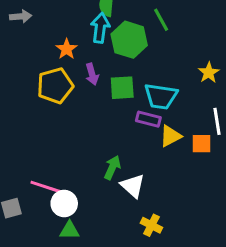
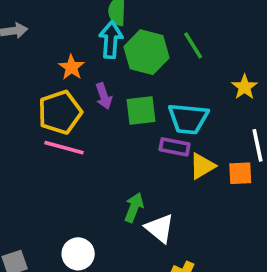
green line: (161, 20) -> (193, 45), moved
pink line: (47, 187) -> (64, 148), moved

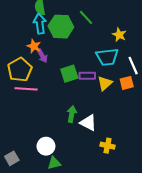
orange star: (71, 67) -> (34, 46), moved
green square: (141, 111) -> (69, 74), moved
cyan trapezoid: (188, 119) -> (107, 57), moved

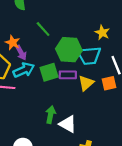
green line: (86, 17) -> (43, 29), moved
cyan arrow: (40, 24) -> (24, 70), moved, turned 72
green hexagon: (61, 27) -> (69, 50), moved

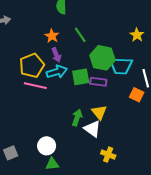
yellow star: (102, 33) -> (137, 35), moved
orange star: (13, 43) -> (52, 36), moved
yellow triangle: (86, 83) -> (99, 112), moved, turned -35
orange square: (109, 83) -> (137, 95), turned 32

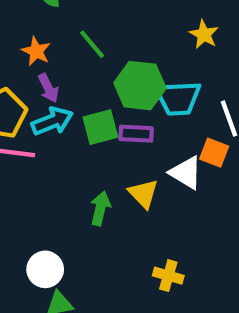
white triangle: (92, 129) -> (186, 173), moved

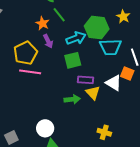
green line: (92, 44) -> (59, 15), moved
green hexagon: (140, 86) -> (97, 27), moved
cyan arrow: (52, 121) -> (76, 38), moved
purple rectangle: (136, 134) -> (85, 80), moved
green arrow: (100, 208) -> (72, 99), turned 70

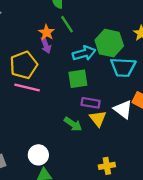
purple arrow: (48, 41) -> (46, 45), moved
green arrow: (72, 99) -> (73, 124), turned 35
yellow cross: (104, 132) -> (107, 166), turned -32

